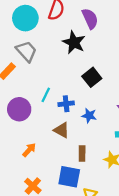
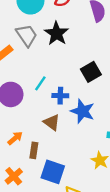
black star: (74, 42) -> (57, 33), moved
blue star: (89, 116) -> (83, 111), size x1.5
brown rectangle: (82, 153) -> (34, 150), moved

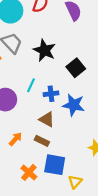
black star: (57, 33) -> (44, 50), moved
brown rectangle: (34, 150) -> (42, 141), moved, turned -64
orange cross: (14, 176) -> (29, 172), moved

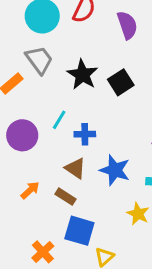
black square: (76, 68) -> (121, 82), moved
blue star: (74, 105) -> (115, 170), moved
orange cross: (29, 172) -> (43, 252), moved

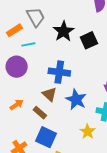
cyan line: (59, 120) -> (28, 44), moved, turned 40
blue cross: (85, 134) -> (59, 72), size x1.5

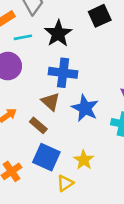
black star: (64, 31) -> (58, 33), moved
black square: (89, 40) -> (100, 16), moved
yellow star: (88, 132) -> (84, 160), moved

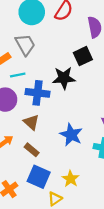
black star: (58, 33) -> (64, 78), moved, turned 30
blue cross: (63, 73) -> (38, 93), moved
brown triangle: (50, 102) -> (31, 122), moved

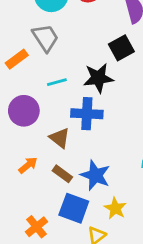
cyan line: (18, 75) -> (57, 82), moved
blue cross: (38, 93) -> (87, 114), moved
blue star: (71, 135) -> (95, 175), moved

